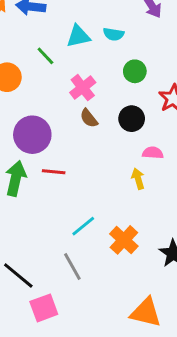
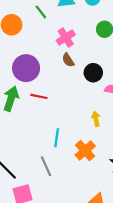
black circle: (132, 119) -> (93, 73), moved
yellow arrow: (138, 179) -> (96, 119), moved
cyan line: (83, 226) -> (57, 138), turned -48

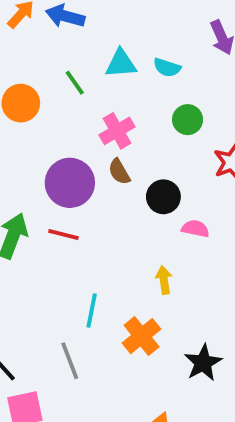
purple circle: (26, 68) -> (70, 183), moved

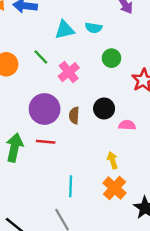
green line: (75, 83) -> (41, 57), moved
brown semicircle: (119, 172) -> (74, 115), moved, turned 42
orange cross: (142, 336) -> (114, 188), moved

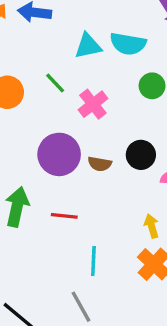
cyan semicircle: (94, 28) -> (128, 44), size x1.5
brown semicircle: (74, 115) -> (100, 164), turned -84
red line: (46, 142) -> (64, 216), moved

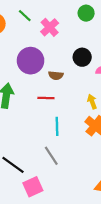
brown semicircle: (100, 164) -> (56, 75), moved
red line: (64, 216) -> (46, 98), moved

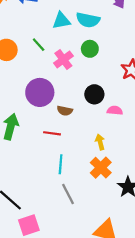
green circle: (86, 13) -> (90, 49), moved
gray line: (51, 156) -> (68, 194), moved

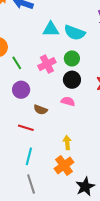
green line: (39, 45) -> (17, 63), moved
purple circle: (40, 92) -> (21, 90), size x0.7
black circle: (94, 94) -> (72, 80), moved
pink semicircle: (115, 110) -> (68, 101), moved

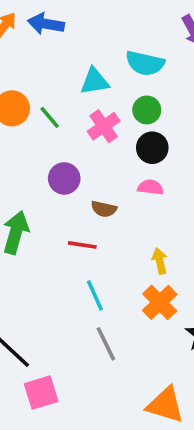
cyan triangle: (51, 29) -> (95, 81), moved
green line: (17, 63) -> (50, 117), moved
cyan line: (29, 156) -> (95, 295), turned -30

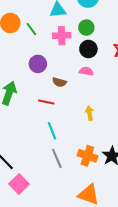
pink cross: (104, 126) -> (62, 36), turned 30
orange cross: (160, 302) -> (87, 156), moved, turned -30
pink square: (41, 393) -> (19, 184), turned -30

